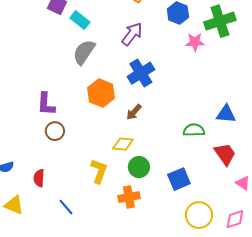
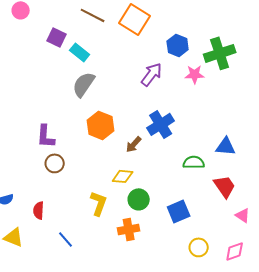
purple arrow: (132, 34) -> (152, 74), moved
blue cross: (141, 73) -> (161, 124), moved
yellow circle: (199, 215) -> (199, 247), size x0.7

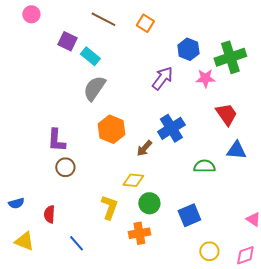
orange square: (135, 19) -> (145, 23), size x0.6
red trapezoid: (225, 186) -> (226, 114), moved

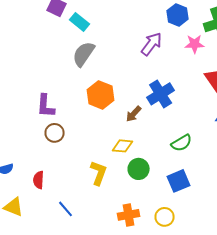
green semicircle: (204, 166) -> (182, 143), moved, turned 150
orange cross: (139, 233) -> (129, 215), moved
yellow circle: (209, 251) -> (165, 217), moved

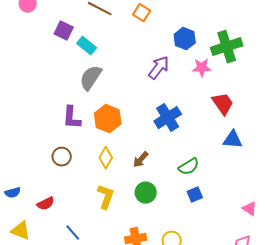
purple L-shape: (46, 106) -> (72, 118), moved
brown arrow: (134, 114) -> (141, 160), moved
yellow diamond: (123, 146) -> (106, 158), moved, turned -65
red semicircle: (39, 180) -> (46, 204), turned -120
blue square: (179, 181) -> (195, 195), moved, size x0.7

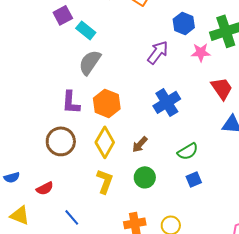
purple square: (64, 31) -> (63, 15), turned 36
brown circle: (62, 157) -> (61, 141), size x1.5
yellow diamond: (106, 158) -> (105, 142), size x1.4

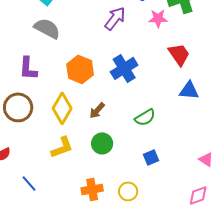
gray semicircle: (90, 62) -> (47, 28), turned 84
orange hexagon: (107, 103) -> (80, 69), moved
blue square: (194, 179) -> (151, 157), moved
yellow L-shape: (105, 181) -> (62, 147), turned 50

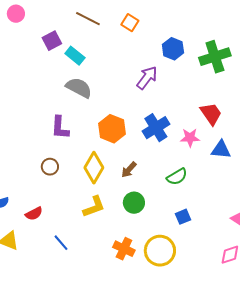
pink star: (158, 18) -> (190, 138), moved
brown circle: (18, 107) -> (50, 167), size x0.6
orange cross: (92, 189) -> (124, 249), turned 35
yellow circle: (128, 191) -> (160, 251), size x1.6

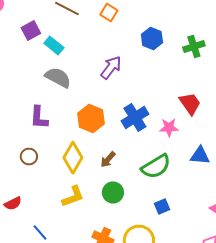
green cross: (215, 57) -> (194, 46), size x0.7
purple arrow: (147, 78) -> (111, 68), moved
blue triangle: (221, 150) -> (200, 156), moved
green semicircle: (177, 177) -> (156, 166), size x1.4

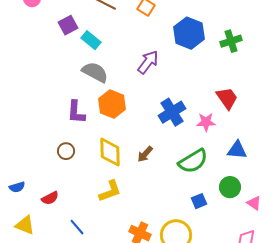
blue hexagon: (152, 38) -> (189, 33), size x1.4
orange hexagon: (91, 118) -> (112, 104), moved
yellow diamond: (73, 158) -> (110, 152), turned -32
green circle: (113, 192) -> (230, 187), moved

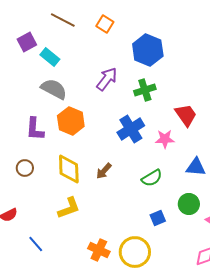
green cross: (231, 41) -> (145, 90), moved
green semicircle: (193, 161) -> (152, 178), size x0.7

